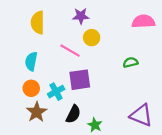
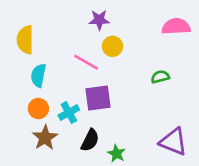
yellow semicircle: (38, 23) -> (25, 40), moved

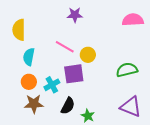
yellow circle: (113, 46) -> (88, 55), moved
green semicircle: (160, 77) -> (127, 70), moved, size x1.5
brown star: (45, 138) -> (34, 104), turned 30

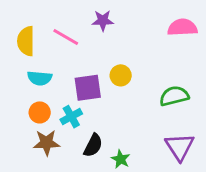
pink line: (65, 47) -> (66, 37), moved
cyan semicircle: (29, 57) -> (40, 78), turned -96
purple square: (74, 74) -> (88, 88), moved
purple triangle: (131, 107) -> (180, 147), turned 35

